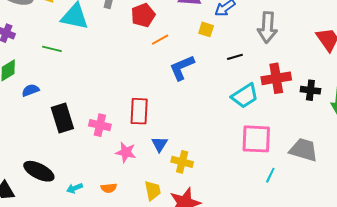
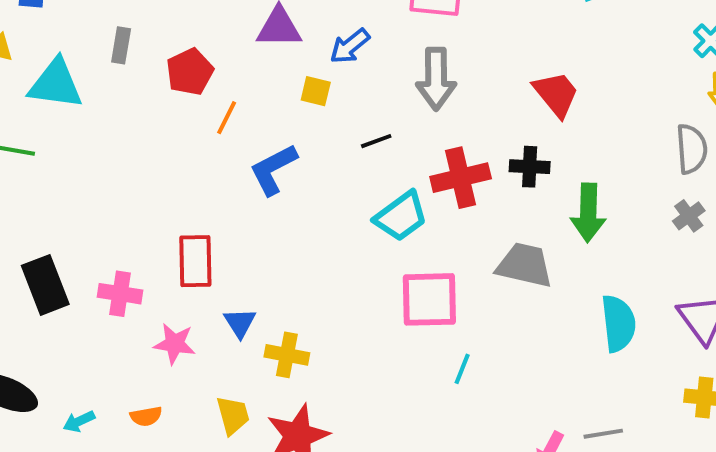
orange line: (160, 40) -> (227, 118), turned -30
black cross: (310, 90) -> (530, 167), moved
gray trapezoid: (304, 150) -> (524, 265), moved

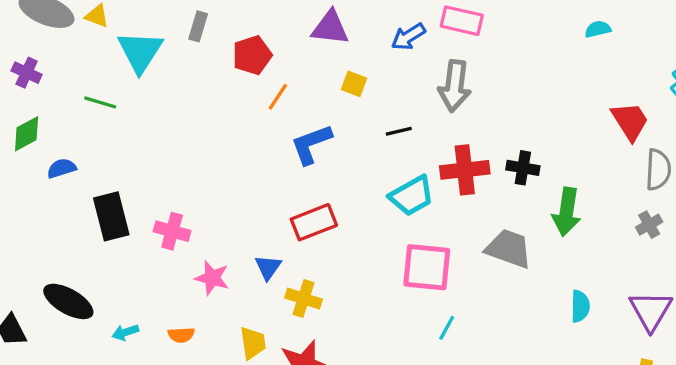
blue arrow: (350, 46) -> (408, 37), moved
cyan triangle: (56, 84) -> (140, 52), turned 48
red trapezoid: (556, 94) -> (630, 121), moved
red rectangle: (195, 261) -> (314, 222), moved, turned 63
cyan semicircle: (618, 323) -> (580, 306), size x0.7

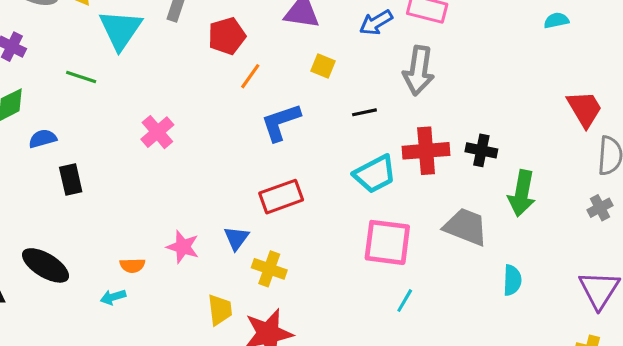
black rectangle: (111, 216) -> (71, 179), moved, size x0.7
pink cross: (172, 231) -> (157, 132), moved, turned 32
cyan semicircle: (580, 306) -> (512, 280), moved
cyan arrow: (125, 332) -> (113, 297), moved
orange semicircle: (181, 335) -> (132, 265), moved

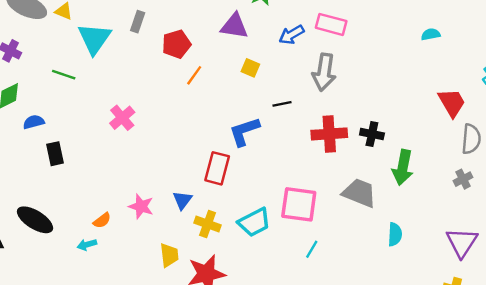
blue L-shape: (281, 122) -> (244, 132), moved
cyan trapezoid: (375, 174) -> (254, 222), moved
red rectangle: (281, 197) -> (217, 168), turned -56
orange semicircle: (132, 265) -> (102, 220), turned -36

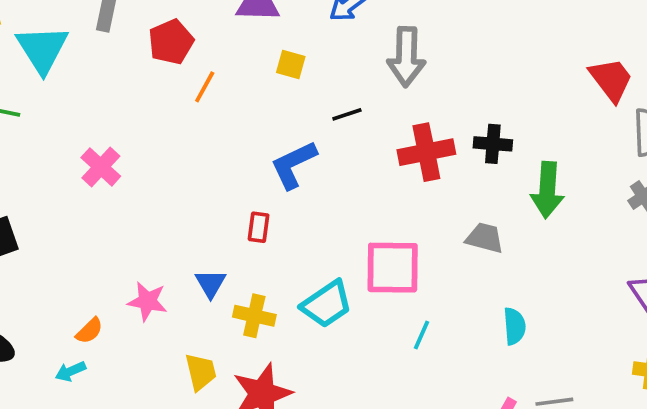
red rectangle: (217, 168) -> (259, 227), size x0.6
gray trapezoid: (359, 193) -> (485, 238), size x0.7
cyan semicircle: (395, 234) -> (514, 326), moved

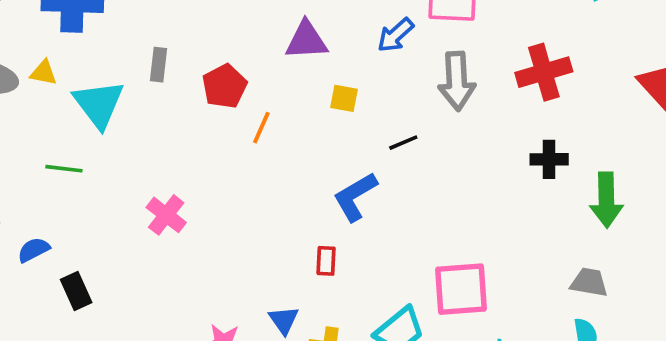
red cross: (426, 152) -> (544, 72), moved
gray trapezoid: (485, 238) -> (589, 282), moved

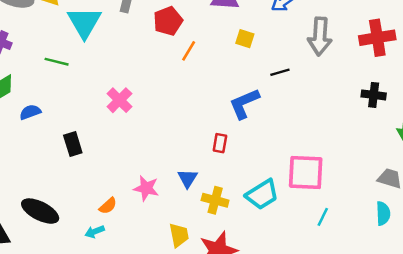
black rectangle: (76, 291) -> (73, 144), moved

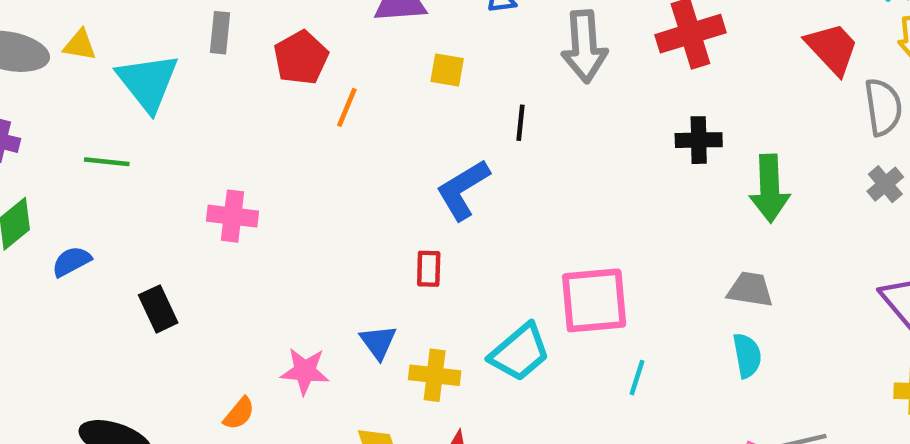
black line: (280, 72) -> (520, 123), turned -60
pink cross: (119, 100) -> (233, 216), turned -30

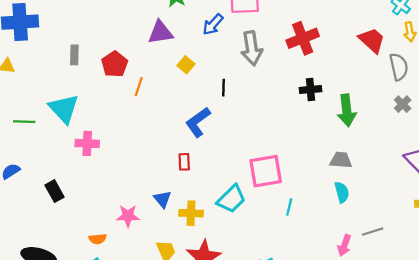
yellow square: (447, 70) -> (186, 65), turned 35
cyan triangle: (148, 82) -> (64, 109), moved
orange semicircle: (239, 413) -> (98, 239), turned 49

